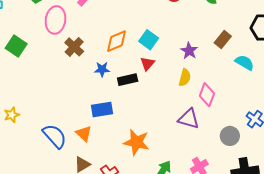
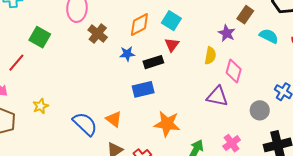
purple star: (189, 51) -> (227, 33), moved
blue rectangle: (102, 109) -> (143, 89), moved

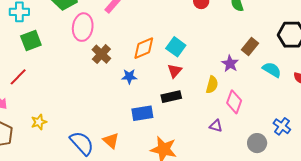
green square: (40, 37) -> (31, 40), moved, turned 35
black rectangle: (153, 62) -> (171, 97), moved
purple triangle: (217, 96) -> (216, 126), size x0.6

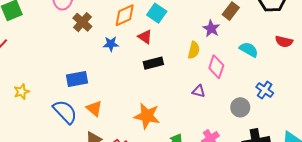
cyan semicircle: (272, 70) -> (249, 50), moved
red triangle: (175, 71) -> (145, 37), moved, turned -35
blue rectangle: (142, 113) -> (77, 79), moved

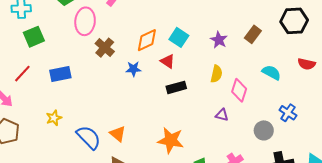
purple star: (211, 29) -> (219, 40), moved
blue rectangle: (77, 79) -> (60, 74), moved
yellow star: (22, 92) -> (54, 118), moved

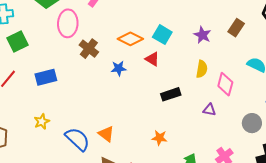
orange diamond: (147, 40) -> (130, 39), turned 55
black rectangle: (176, 87) -> (171, 94), moved
orange star: (171, 140) -> (159, 138), size x0.6

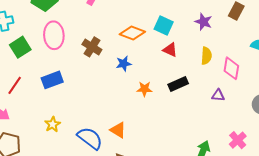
pink ellipse: (68, 23) -> (54, 35), moved
red triangle: (152, 59) -> (170, 50), moved
orange star: (159, 138) -> (144, 89), moved

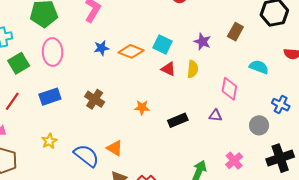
brown cross: (92, 47) -> (95, 99), moved
yellow semicircle: (206, 56) -> (193, 69), moved
blue star: (124, 64) -> (101, 48), moved
black rectangle: (178, 84) -> (178, 120), moved

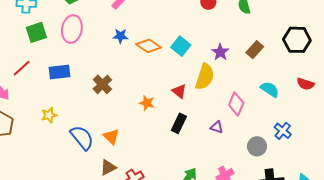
red triangle: (168, 69) -> (179, 91), moved
yellow semicircle: (193, 69) -> (205, 77), size x1.5
black rectangle: (178, 120) -> (179, 123), turned -54

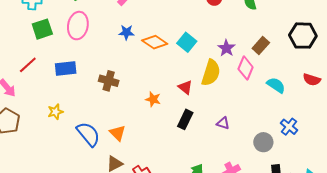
brown cross: (102, 84) -> (109, 81), turned -30
pink diamond: (236, 104) -> (246, 68), moved

